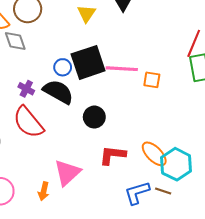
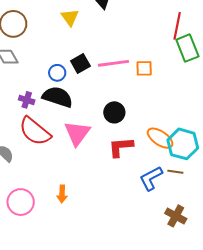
black square: (88, 62) -> (80, 64), size x0.6
black circle: (94, 117) -> (114, 112), moved
pink triangle: (67, 173) -> (77, 133), moved

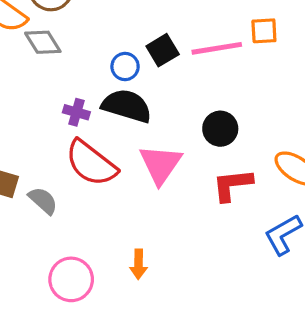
orange square: (144, 68) -> (264, 31), moved

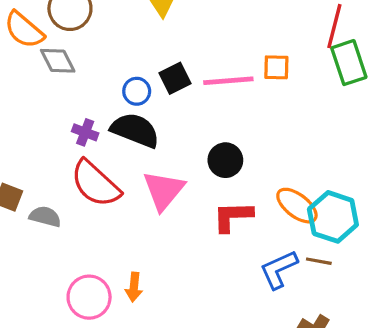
gray semicircle: (43, 201) -> (45, 217), turned -32
pink circle: (71, 279) -> (89, 297), moved

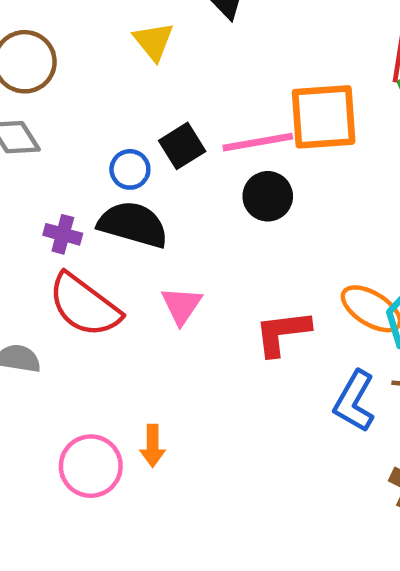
orange square: (276, 67) -> (324, 117), size x1.8
black circle: (225, 160) -> (268, 196), moved
pink triangle: (164, 190) -> (181, 305), size x0.7
blue L-shape: (279, 269) -> (354, 401), turned -30

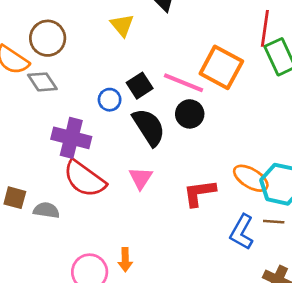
orange square: (324, 117) -> (221, 67), turned 33
pink line: (258, 142) -> (183, 83), turned 33
black semicircle: (133, 224) -> (149, 127), moved, turned 42
purple cross: (63, 234) -> (71, 138), size x1.8

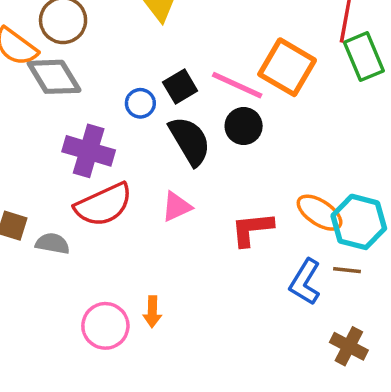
gray diamond: (42, 82) -> (54, 77), size x1.4
pink triangle: (141, 178) -> (177, 207), turned 30
red semicircle: (84, 179) -> (104, 205), turned -63

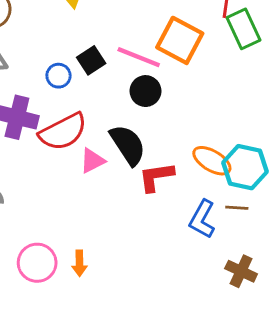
black semicircle: (190, 141) -> (128, 145), moved
red semicircle: (104, 205) -> (63, 132), moved
orange arrow: (152, 312) -> (79, 263), moved

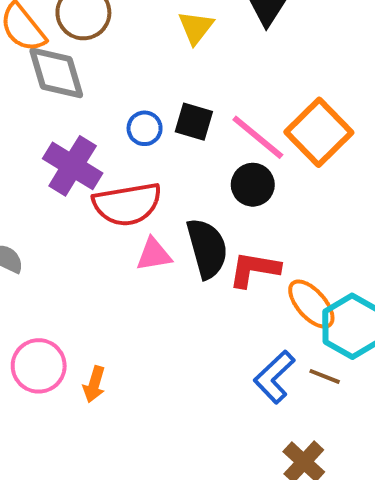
black square: (91, 60) -> (194, 122), turned 32
red L-shape: (156, 177) -> (254, 269), moved

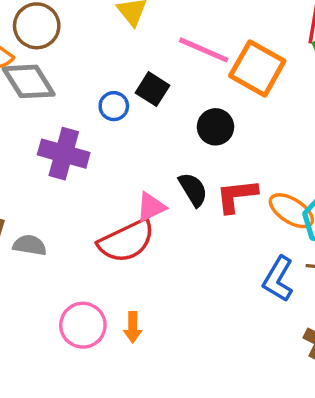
black square: (194, 122) -> (152, 89), turned 32
pink line: (258, 137) -> (204, 50), moved
red semicircle: (127, 204) -> (126, 241), moved
black semicircle: (207, 248) -> (193, 190), size x0.7

